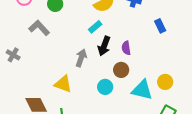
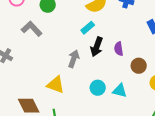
brown circle: (121, 70) -> (139, 66), moved
cyan triangle: (142, 90) -> (120, 91), moved, size x0.7

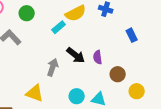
cyan rectangle: (88, 28) -> (59, 27), moved
black arrow: (97, 47) -> (76, 55), turned -72

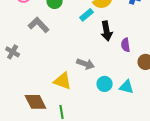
black arrow: (76, 55) -> (107, 31), moved, turned 42
gray arrow: (53, 67) -> (86, 64), moved, turned 90

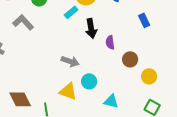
yellow triangle: (63, 81) -> (68, 91), moved
cyan triangle: (127, 87) -> (111, 101), moved

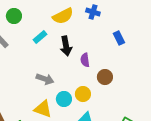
cyan rectangle: (71, 12) -> (40, 37), moved
yellow circle: (149, 76) -> (83, 94), moved

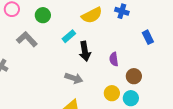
black arrow: (66, 46) -> (85, 51), moved
cyan circle: (64, 99) -> (131, 98), moved

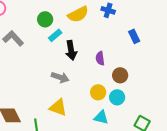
green circle: (43, 15) -> (45, 19), moved

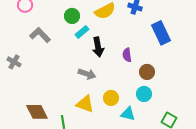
blue rectangle: (134, 36) -> (161, 33), size x1.6
yellow circle: (98, 92) -> (111, 98), moved

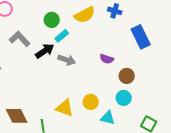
black arrow: (98, 47) -> (45, 51), moved, turned -114
purple semicircle: (127, 55) -> (107, 59), turned -64
gray arrow: (87, 74) -> (67, 60), moved

